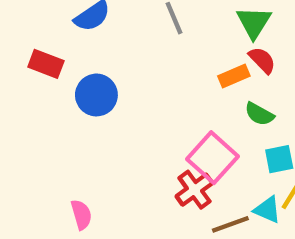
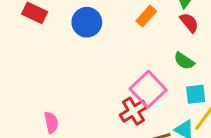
orange rectangle: (234, 76) -> (146, 16), moved, turned -30
blue circle: (96, 95) -> (87, 22), moved

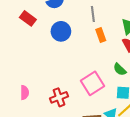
orange rectangle: (146, 16) -> (101, 35), turned -72
red cross: (133, 111) -> (59, 97), moved

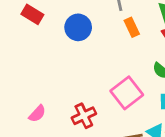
pink semicircle: (25, 93) -> (37, 114), turned 48

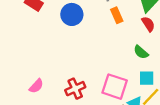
pink square: (127, 93) -> (115, 87), moved, turned -35

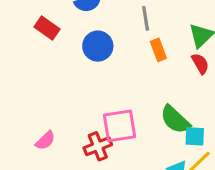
green semicircle: (141, 52) -> (175, 120), moved, size x1.5
pink square: (115, 87) -> (119, 126), moved, turned -30

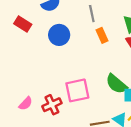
red cross: (98, 146) -> (52, 105), moved

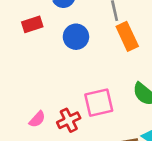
red rectangle: (23, 24) -> (32, 24), turned -49
orange rectangle: (102, 35) -> (127, 36), size x1.5

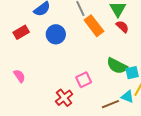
pink square: (99, 103) -> (84, 80), size x0.7
pink semicircle: (37, 119) -> (19, 76), moved, turned -64

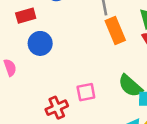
blue circle: (56, 34) -> (40, 43), moved

